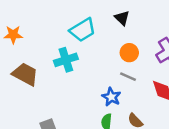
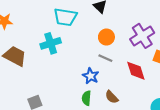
cyan trapezoid: (83, 30) -> (65, 17), turned 40

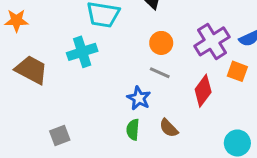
red diamond: (136, 71) -> (203, 91), turned 55

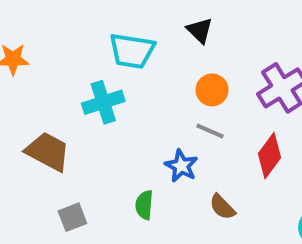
brown trapezoid: (31, 70) -> (48, 152), moved
green semicircle: (133, 130) -> (144, 205), moved

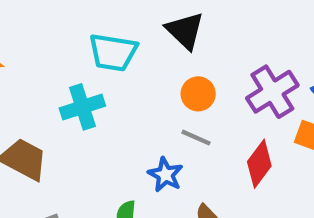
black triangle: (200, 30) -> (185, 31), size x1.4

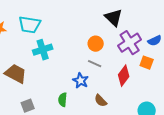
black triangle: (185, 31) -> (114, 18), moved
cyan trapezoid: (113, 52) -> (30, 25), moved

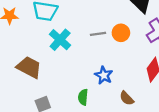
cyan cross: (43, 50) -> (60, 40), turned -30
gray line: (95, 64) -> (98, 34), moved, turned -32

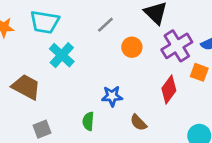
gray line: (98, 34) -> (105, 25), moved, turned -35
blue star: (104, 75) -> (112, 96), turned -30

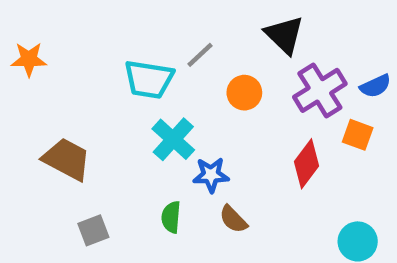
cyan trapezoid: (45, 22) -> (149, 79), moved
cyan cross: (62, 55) -> (173, 139), moved
brown semicircle: (138, 123) -> (233, 219), moved

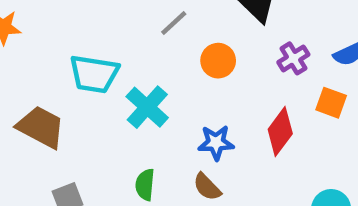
cyan trapezoid: (149, 79) -> (94, 74), moved
purple cross: (320, 90) -> (293, 58), size x0.6
blue star: (211, 175) -> (216, 143), moved

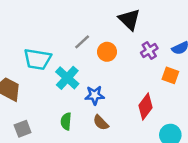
gray line: (174, 23) -> (82, 42), moved
red diamond: (280, 132) -> (145, 106), moved
blue star: (216, 143) -> (95, 95), moved

